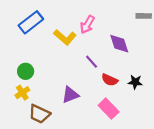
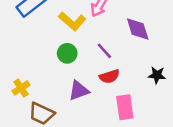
green circle: (26, 71) -> (67, 53), moved
red semicircle: (110, 80) -> (109, 76), moved, turned -42
pink rectangle: (109, 109) -> (125, 107), turned 36

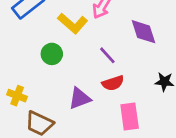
green circle: (67, 53) -> (52, 54), moved
yellow cross: (21, 88) -> (17, 96), turned -36

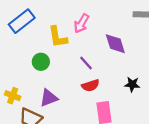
yellow L-shape: (73, 23) -> (58, 37), turned 40
purple triangle: (80, 98) -> (49, 98), moved

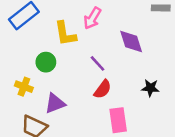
red semicircle: (90, 85) -> (103, 89), turned -36
yellow cross: (13, 96) -> (24, 87), moved

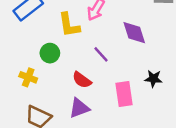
red semicircle: (103, 89) -> (82, 80), moved, turned 90
purple triangle: (55, 103) -> (79, 108), moved
pink rectangle: (118, 120) -> (124, 94), moved

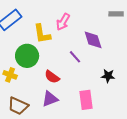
green circle: (50, 53) -> (27, 56), size x1.5
purple line: (101, 54) -> (75, 57), moved
pink rectangle: (124, 94) -> (86, 100), moved

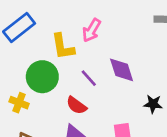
purple diamond: (93, 40) -> (122, 70), moved
purple line: (75, 57) -> (89, 78), moved

